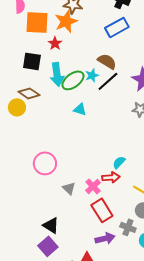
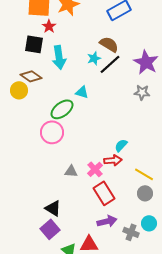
red star: (55, 43) -> (49, 26), moved
green ellipse: (73, 80) -> (62, 109), moved
pink circle: (45, 163) -> (52, 132), moved
gray triangle: (69, 188) -> (71, 171), turned -40
gray cross: (128, 227) -> (131, 232), moved

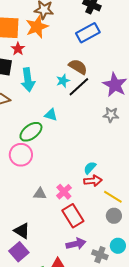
red arrow: (113, 160) -> (93, 181), moved

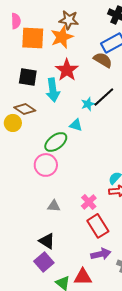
red star: (18, 49) -> (67, 70), moved, size x1.6
brown semicircle: (78, 67) -> (103, 60), moved
cyan star: (63, 81) -> (88, 104), moved
gray triangle: (40, 194) -> (54, 206), moved

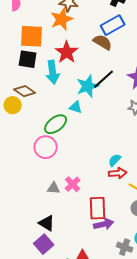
orange square: (33, 38) -> (32, 36), moved
cyan star: (88, 104) -> (88, 86), size x1.6
pink cross: (89, 202) -> (73, 184), moved
red rectangle: (98, 226) -> (98, 208), turned 30
purple arrow: (101, 254) -> (104, 224), moved

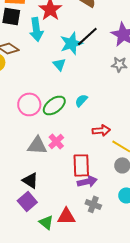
cyan triangle: (76, 107) -> (59, 64), turned 32
green ellipse: (56, 124) -> (54, 105), moved
cyan semicircle: (115, 160) -> (81, 100), moved
gray triangle: (54, 188) -> (37, 145), size x1.5
gray cross: (125, 247) -> (93, 204), moved

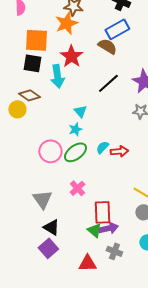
cyan star: (71, 43) -> (75, 129), moved, size x0.6
red arrow: (101, 130) -> (119, 151), moved
gray triangle: (37, 145) -> (42, 199), moved, turned 50
green triangle: (46, 222) -> (94, 230), moved

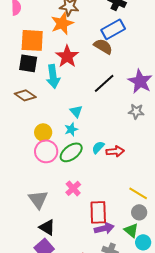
yellow circle: (17, 109) -> (43, 132), moved
green triangle: (94, 230) -> (131, 230), moved

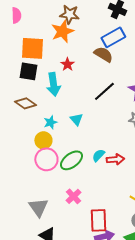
red star: (67, 56) -> (67, 64), size x0.6
cyan star: (71, 129) -> (50, 122), moved

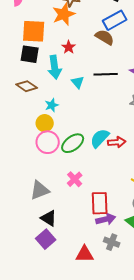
black line: (104, 91) -> (106, 74), turned 40
cyan triangle: (76, 119) -> (78, 82), moved
cyan semicircle: (98, 155) -> (100, 138), size x1.5
gray triangle: (38, 207) -> (40, 190), turned 45

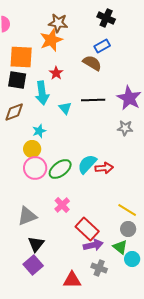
blue rectangle: (115, 20) -> (102, 46), size x0.7
brown diamond: (27, 86) -> (14, 112), turned -55
red rectangle: (100, 203) -> (87, 229), turned -45
black triangle: (49, 218) -> (36, 244), turned 36

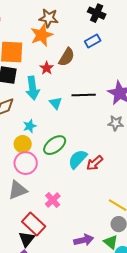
brown semicircle: (92, 63) -> (67, 57), moved, turned 90
red arrow: (104, 168) -> (95, 163), turned 144
green ellipse: (60, 169) -> (55, 145), moved
gray triangle: (27, 216) -> (18, 190), moved
red rectangle: (87, 229) -> (34, 224), moved

